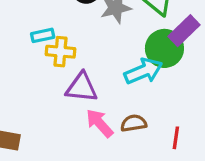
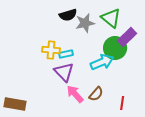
cyan rectangle: (43, 35) -> (66, 54), moved
purple triangle: (82, 87) -> (64, 72), turned 40
brown semicircle: (134, 123) -> (96, 94), turned 140

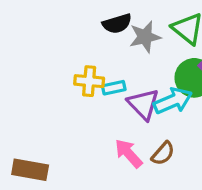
purple triangle: (64, 72) -> (143, 104), moved

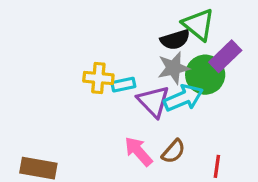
black semicircle: (117, 24) -> (175, 40), moved
gray star: (145, 37) -> (173, 68), moved

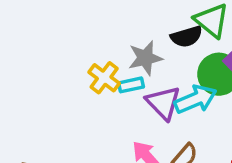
gray star: (173, 68) -> (145, 58), moved
yellow cross: (98, 78) -> (104, 78), turned 32

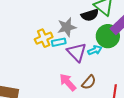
yellow cross: (104, 78) -> (44, 38), turned 30
cyan arrow: (196, 99) -> (95, 50), size x0.6

